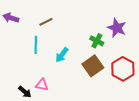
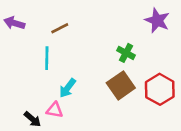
purple star: (117, 28) -> (157, 20), moved
cyan arrow: (62, 55) -> (68, 88), moved

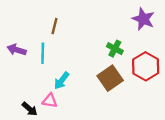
purple arrow: (14, 23) -> (17, 50), moved
brown line: (60, 28) -> (54, 26), turned -49
red hexagon: (160, 89) -> (146, 66), moved

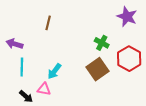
cyan line: (43, 53) -> (22, 67), moved

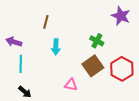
red hexagon: (129, 59) -> (122, 69), moved
cyan arrow: (54, 71) -> (56, 47), moved, turned -35
pink triangle: (44, 89) -> (71, 85), moved

